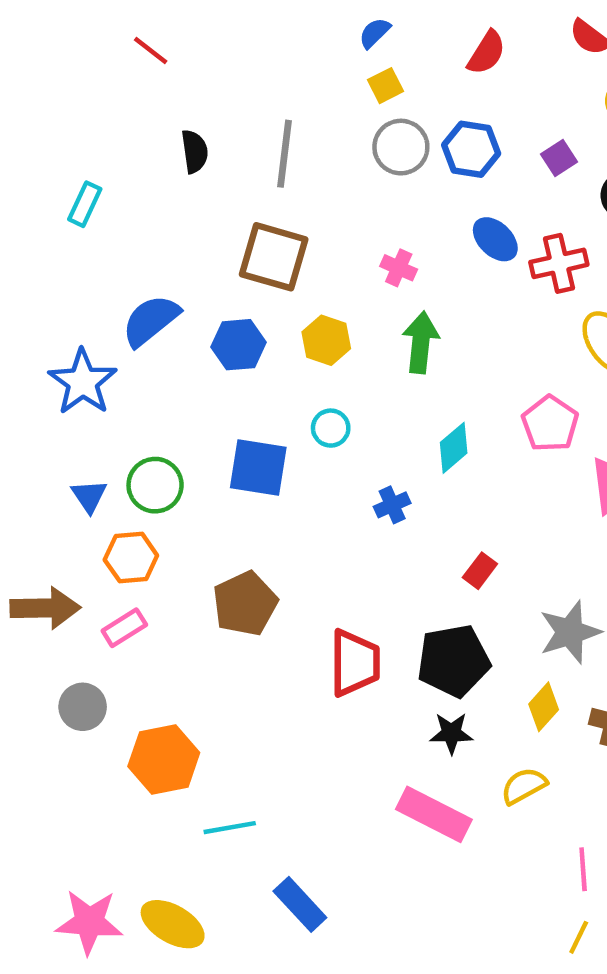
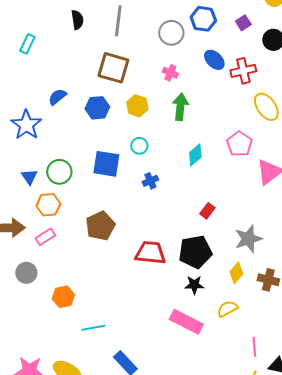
gray circle: (401, 147) -> (171, 33), moved
blue semicircle: (151, 320) -> (57, 97), size x0.7
blue cross: (392, 505) -> (150, 181), moved
red trapezoid: (355, 663) -> (150, 253), turned -84
orange hexagon: (164, 759) -> (63, 297), size x0.7

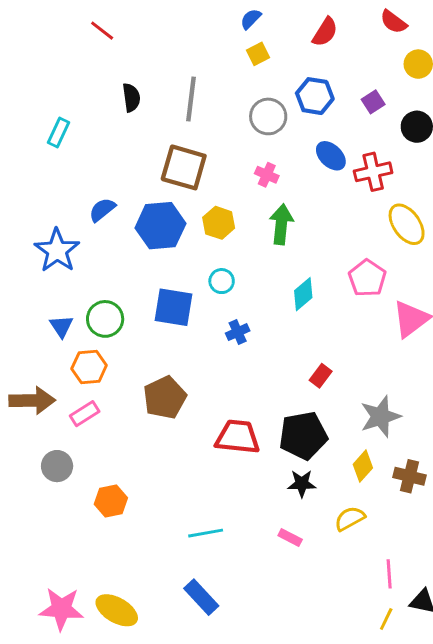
blue hexagon: (97, 108) -> (160, 226), size x1.4
pink rectangle: (186, 322) -> (290, 537), size x0.5
cyan line: (93, 328) -> (206, 533), moved

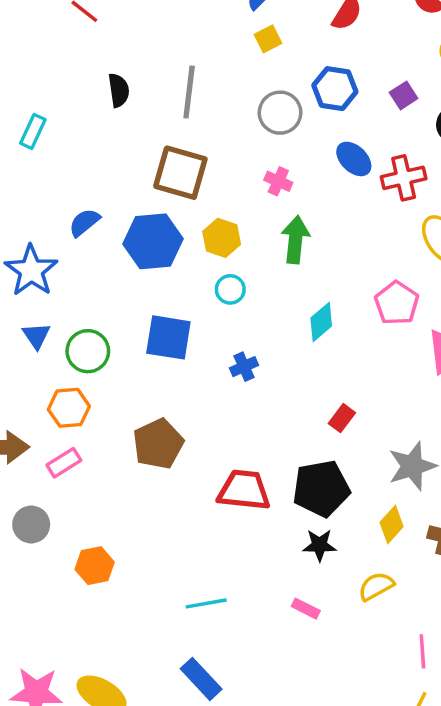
cyan circle: (222, 281) -> (230, 289), moved
blue triangle: (61, 326) -> (36, 336), moved

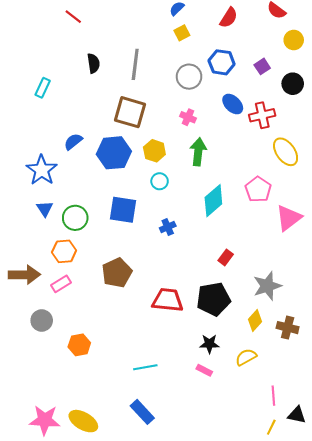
cyan diamond: (321, 322) -> (213, 201), size x1.4
black star: (319, 545) -> (209, 344), moved

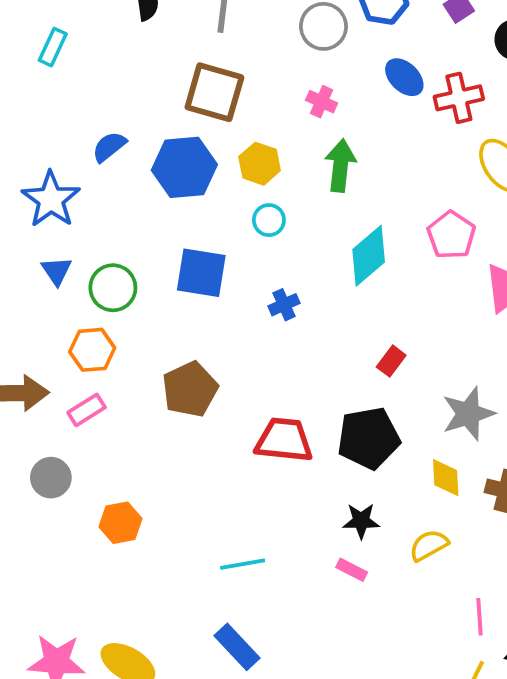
yellow diamond: (255, 320) -> (446, 478), turned -45

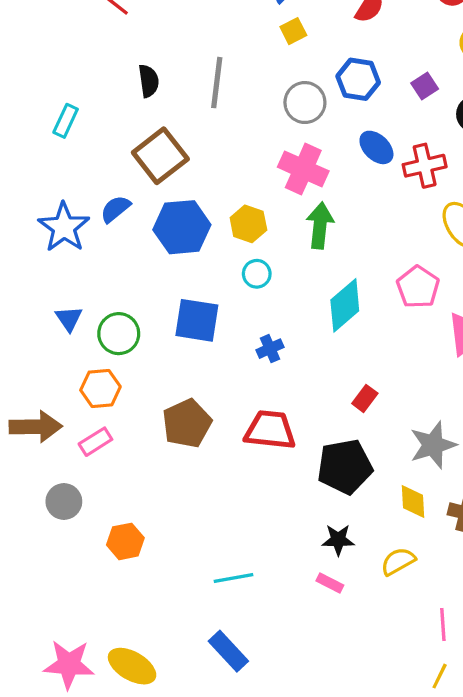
brown square: (214, 92) -> (160, 156), moved, turned 36
pink cross: (322, 102) -> (303, 169), size x1.8
blue star: (51, 199) -> (64, 227), moved
red trapezoid: (284, 440) -> (270, 430), moved

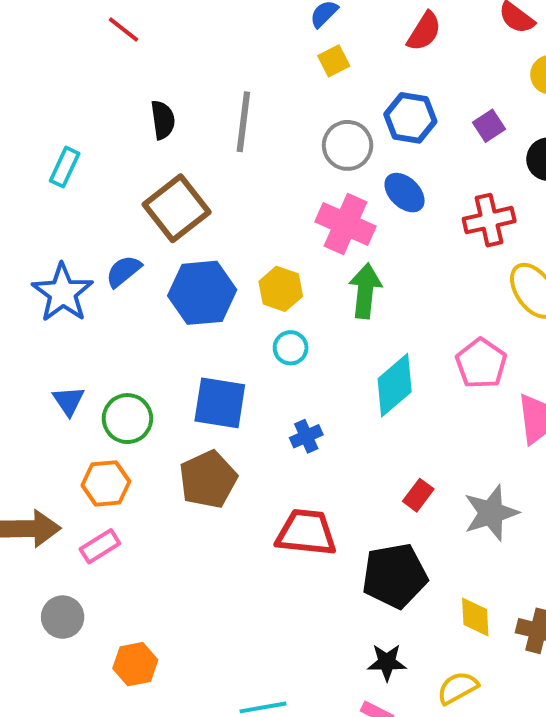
blue ellipse: (376, 147) -> (405, 193), moved
brown pentagon: (187, 423) -> (208, 479), moved
gray star: (433, 445) -> (491, 513), moved

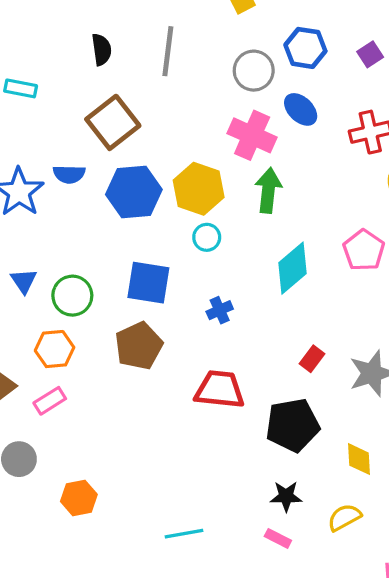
cyan rectangle: (65, 167) -> (21, 88), turned 76
blue semicircle: (124, 271) -> (69, 174), turned -140
yellow hexagon: (281, 289) -> (199, 189), size x1.4

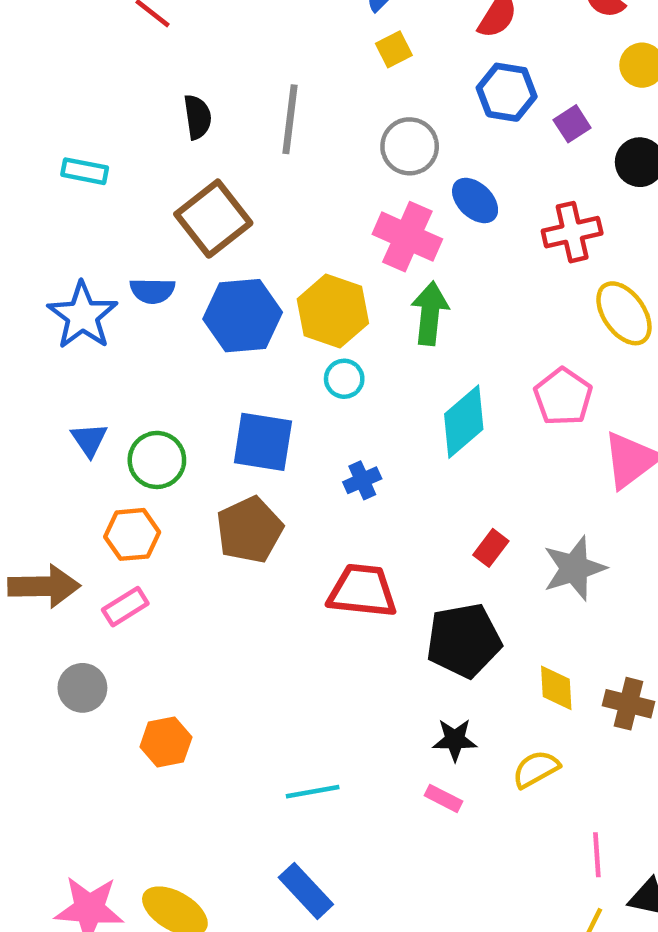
blue hexagon: (305, 48) -> (507, 92), moved

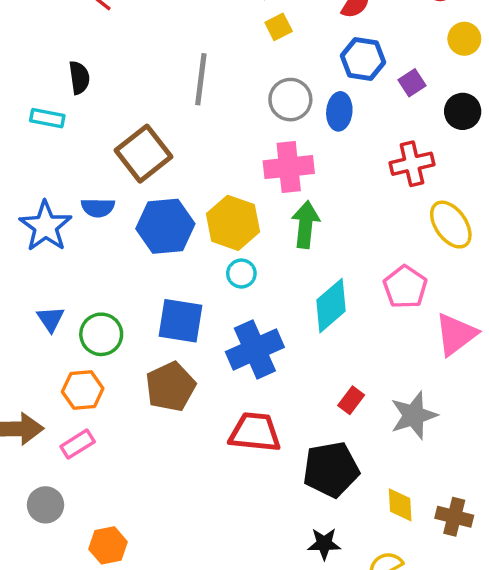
black semicircle: (198, 117) -> (79, 78), moved
blue ellipse: (475, 201) -> (339, 111), moved, turned 51
pink cross: (407, 237) -> (289, 167), turned -30
blue cross: (362, 480) -> (255, 349), size x2.0

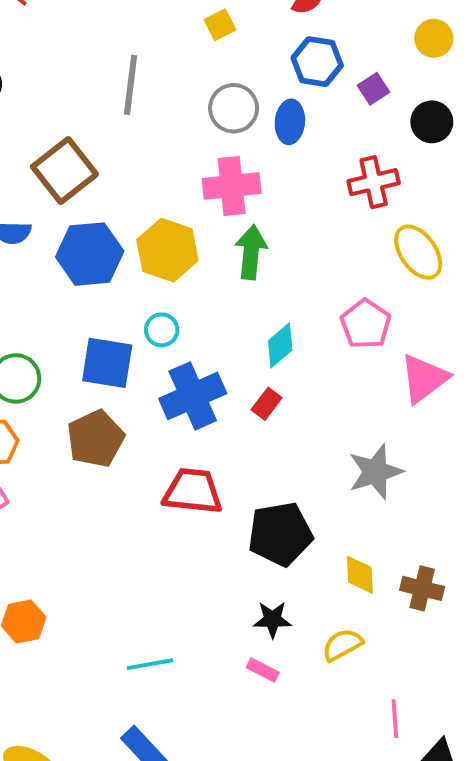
cyan circle: (241, 273) -> (162, 330), moved
cyan diamond: (331, 306) -> (280, 345), size x0.7
red rectangle: (351, 400) -> (267, 404), moved

